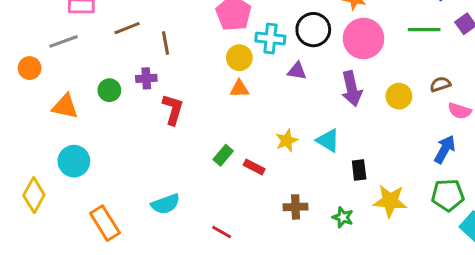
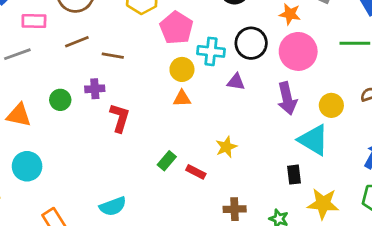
brown line: (165, 43) -> (113, 56), turned -70
cyan triangle: (328, 140) -> (313, 140), moved, size x1.4

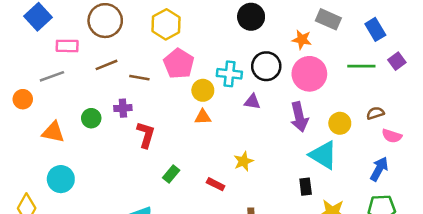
pink pentagon: (176, 28) -> (179, 64), moved
green rectangle: (167, 161) -> (171, 174), moved

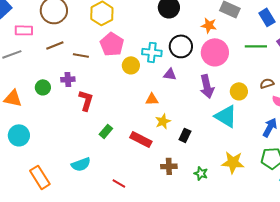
orange triangle: (203, 117) -> (152, 99), moved
red rectangle: (216, 184) -> (141, 139), size x1.5
black rectangle: (306, 187) -> (185, 135), moved, turned 32

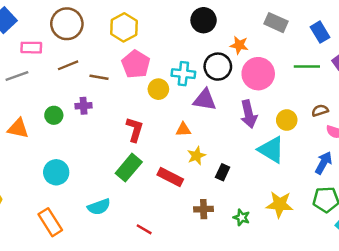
orange star: (209, 25) -> (239, 45), moved
purple triangle: (170, 74) -> (205, 100), size x1.5
red L-shape: (86, 100) -> (135, 130), moved
green rectangle: (106, 131) -> (129, 168), size x1.6
cyan circle: (19, 135) -> (56, 172), moved

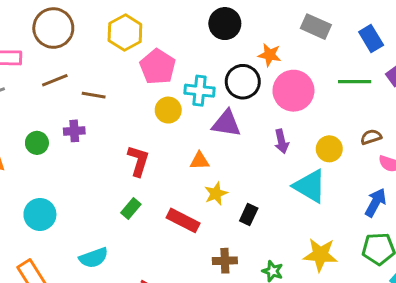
pink pentagon: (136, 64) -> (158, 67), moved
purple arrow: (249, 114) -> (282, 141), size x0.7
green rectangle: (129, 168) -> (131, 208), size x0.6

